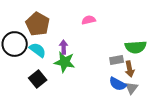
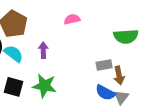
green semicircle: (136, 47) -> (126, 36), moved
green star: (65, 62) -> (44, 86), moved
black square: (38, 79) -> (14, 87), turned -36

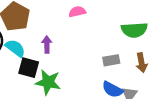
brown arrow: (119, 75) -> (142, 63), moved
black square: (14, 87) -> (29, 68), moved

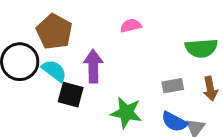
purple arrow: (47, 44) -> (93, 66), size x1.5
green star: (48, 82) -> (126, 113), moved

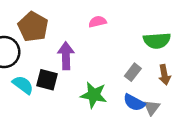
cyan semicircle: (54, 71) -> (23, 85), moved
gray rectangle: (173, 86) -> (133, 72), turned -42

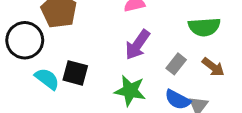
purple arrow: (66, 56) -> (138, 45), moved, turned -144
brown arrow: (164, 75) -> (213, 67), turned -42

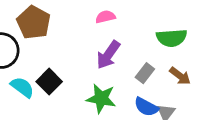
black square: (75, 73) -> (49, 82), turned 30

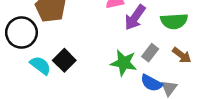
purple arrow: (108, 55) -> (135, 17), moved
green star: (101, 98) -> (124, 63), moved

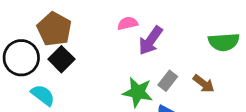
green semicircle: (174, 21) -> (224, 42), moved
black square: (64, 60) -> (61, 59), moved

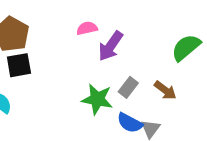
green semicircle: (224, 42) -> (186, 47), turned 144
black square: (61, 59) -> (19, 65), turned 35

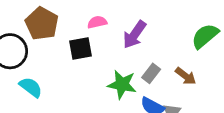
pink semicircle: (87, 28) -> (97, 22), moved
black square: (19, 65) -> (81, 48), moved

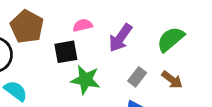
green semicircle: (205, 36) -> (171, 39), moved
green star: (122, 84) -> (85, 80), moved

